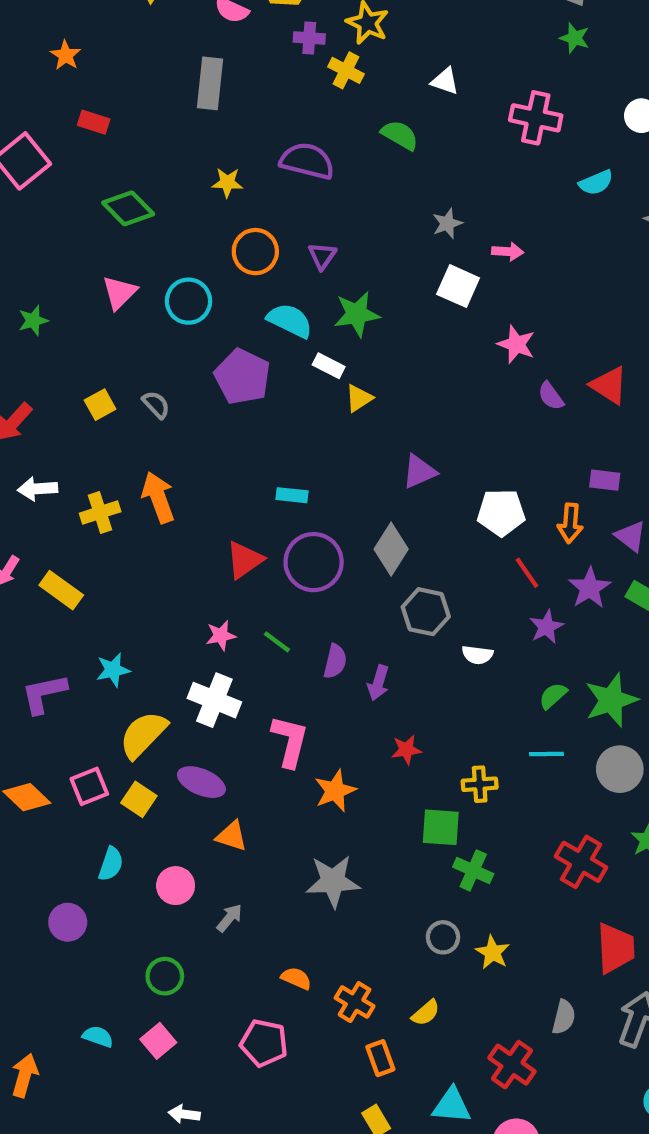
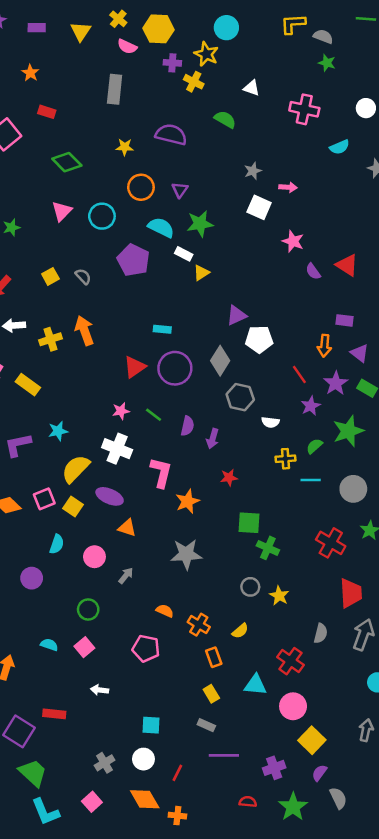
white pentagon: (501, 512) -> (259, 339), moved
green star: (611, 700) -> (348, 431), moved
yellow cross: (480, 784) -> (285, 459), moved

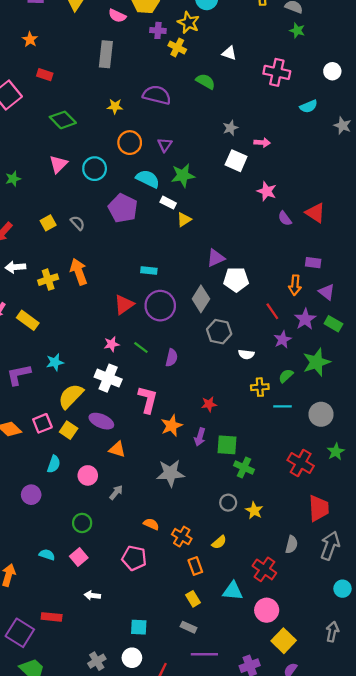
purple arrow: (213, 439) -> (200, 437), moved

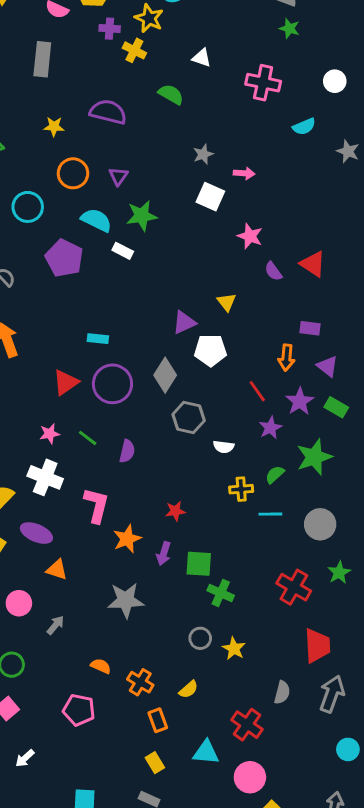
yellow triangle: (184, 220) -> (227, 302), moved, turned -35
white arrow: (92, 595) -> (25, 758), turned -49

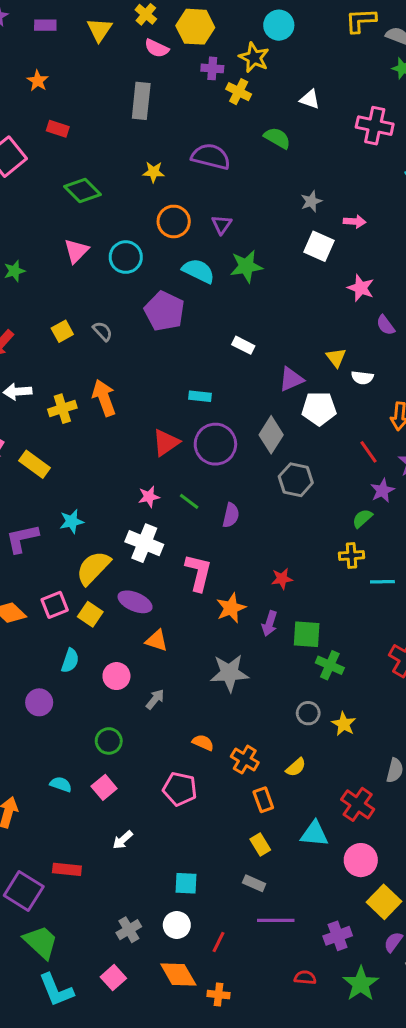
white rectangle: (123, 251) -> (243, 345), moved
white semicircle: (224, 447) -> (362, 378), moved
green semicircle: (275, 475) -> (362, 518), moved

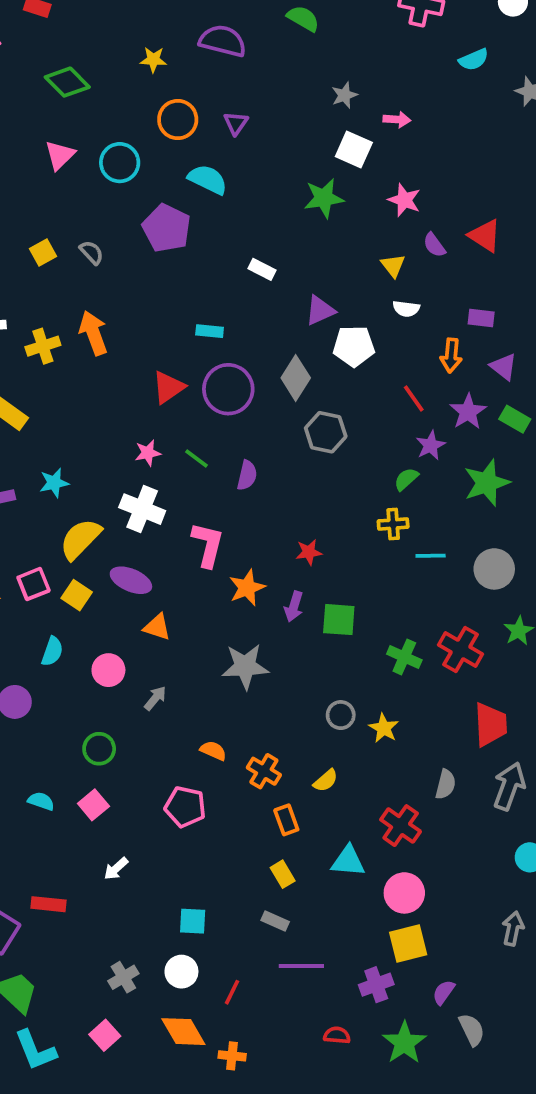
green star: (246, 266) -> (324, 198), moved
yellow triangle: (336, 358) -> (393, 266), moved
green cross: (330, 665) -> (404, 657), moved
yellow square: (384, 902) -> (408, 944), moved, turned 32

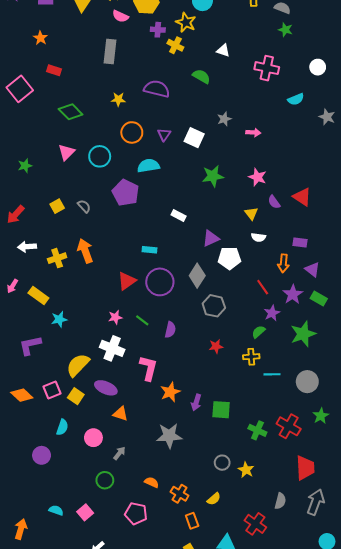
white square: (354, 149) -> (194, 138), moved
cyan semicircle: (208, 179) -> (148, 166), turned -35
cyan star: (54, 483) -> (59, 319), moved
red star: (309, 552) -> (216, 346), moved
green circle: (99, 749) -> (105, 480), moved

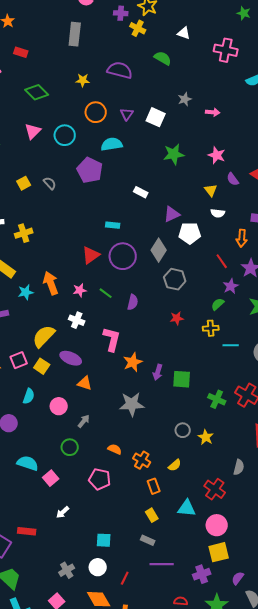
orange arrow: (85, 251) -> (51, 283), moved
white cross: (112, 348) -> (77, 320), size x0.7
cyan semicircle: (56, 510) -> (28, 463), moved, size x1.5

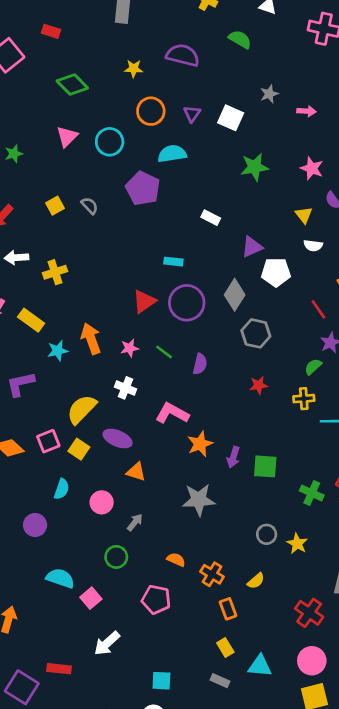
pink L-shape: (112, 339) -> (172, 413), turned -75
cyan triangle: (187, 508) -> (260, 666), moved
white arrow: (63, 512) -> (107, 643), size x1.5

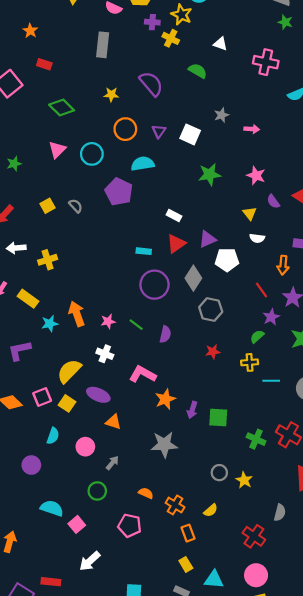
purple semicircle: (183, 55) -> (151, 84), turned 36
red triangle: (144, 301) -> (176, 244), moved

